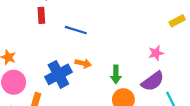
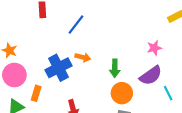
blue line: (76, 30) -> (76, 24), turned -70

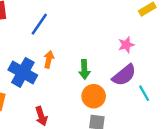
orange arrow: (83, 57) -> (49, 59), turned -88
blue cross: (58, 68) -> (23, 72), turned -30

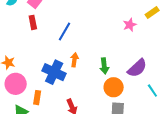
pink star: (126, 45) -> (130, 25), moved
cyan line: (144, 93) -> (152, 91), moved

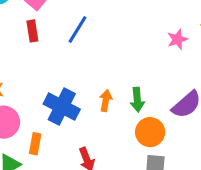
blue line: (64, 31) -> (77, 29), moved
orange arrow: (74, 60) -> (106, 101), moved

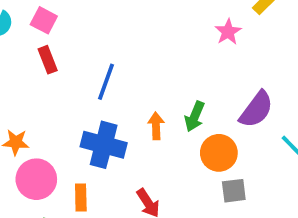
blue line: (77, 29) -> (106, 82), moved
green arrow: (137, 100) -> (195, 116), turned 40

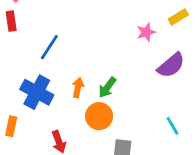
purple semicircle: (256, 109) -> (171, 65), moved
orange circle: (219, 153) -> (99, 116), moved

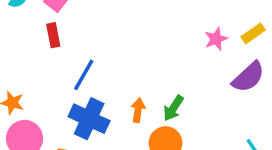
yellow rectangle: (178, 17) -> (253, 33), moved
blue line: (49, 47) -> (84, 75), moved

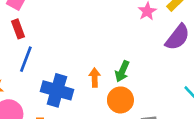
blue line: (84, 75) -> (26, 59), moved

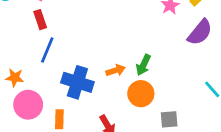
orange arrow: (95, 78) -> (116, 70), turned 72

